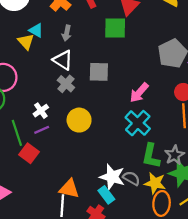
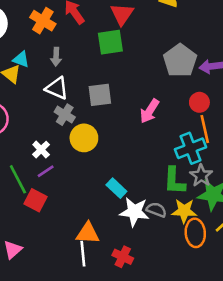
yellow circle: (79, 120) -> (84, 138), moved
cyan cross: (138, 123) -> (191, 148), moved, turned 35
cyan rectangle: (106, 195) -> (116, 188), moved

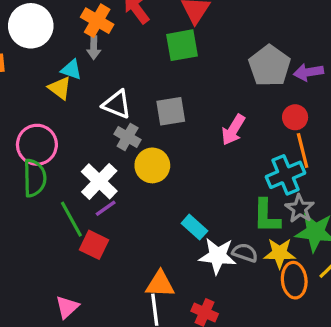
gray arrow: (56, 57) -> (94, 48), moved
white cross: (41, 150) -> (99, 181), size x1.6

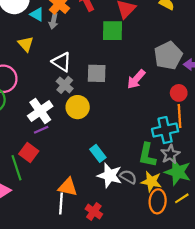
cyan triangle: (71, 70) -> (37, 14), moved
pink arrow: (233, 130) -> (136, 79), moved
green line: (71, 219) -> (16, 168), moved

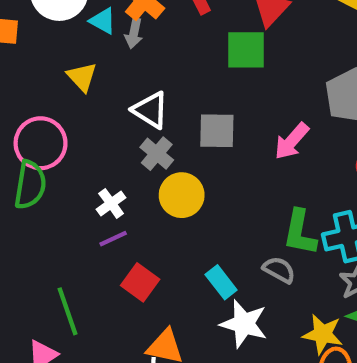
white cross: (40, 111) -> (111, 203), size x0.6
red square: (29, 153) -> (140, 282), moved
green L-shape: (147, 155) -> (300, 232), moved
gray semicircle: (128, 177) -> (279, 270), moved

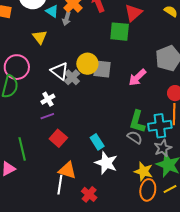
white triangle: (150, 110) -> (60, 71), moved
yellow circle: (182, 195) -> (87, 64), moved
gray semicircle: (279, 270) -> (135, 137), moved

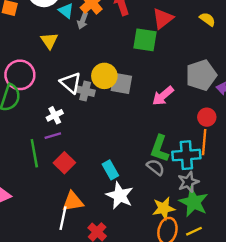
gray cross: (72, 77) -> (85, 91), turned -35
green line: (22, 149) -> (34, 153), moved
orange triangle: (67, 170) -> (73, 202), turned -30
yellow star: (144, 171) -> (164, 208), turned -30

